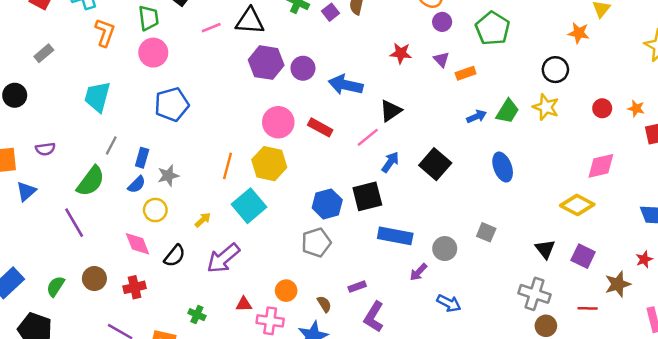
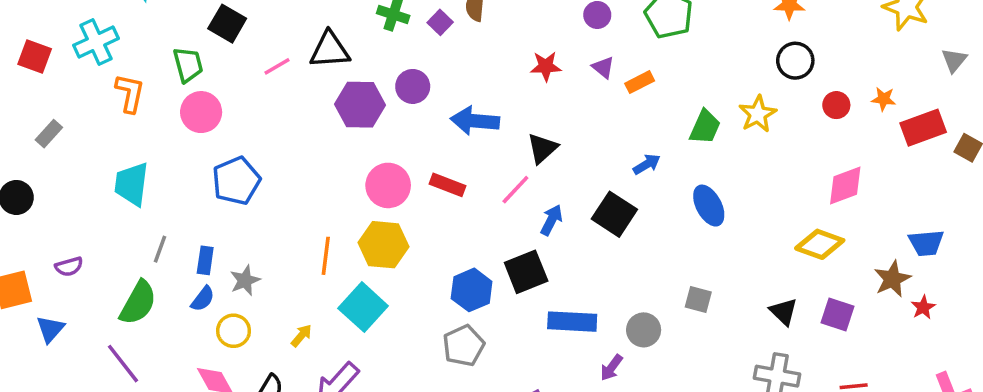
purple circle: (303, 68) -> (413, 86), moved
black circle: (555, 70) -> (795, 61), moved
yellow star: (546, 107) -> (758, 114), turned 30
blue arrow: (476, 116) -> (647, 164), moved
brown star: (618, 284) -> (892, 279), moved

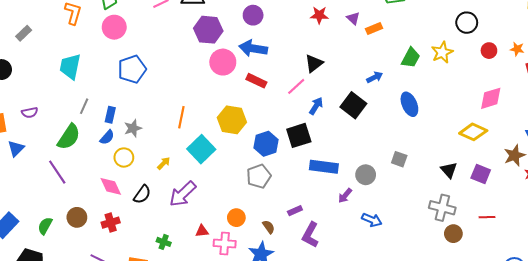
purple circle: (413, 86) -> (253, 15), moved
blue arrow: (475, 121) -> (253, 48), moved
pink circle: (388, 185) -> (223, 62), moved
yellow hexagon: (383, 245) -> (232, 120), moved

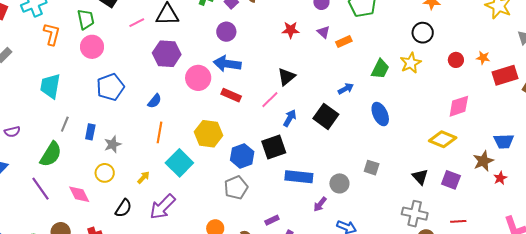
black circle: (467, 23) -> (423, 33), moved
purple hexagon: (208, 30) -> (167, 54), moved
blue semicircle: (107, 137) -> (155, 101), moved
pink diamond: (111, 186) -> (79, 194), moved

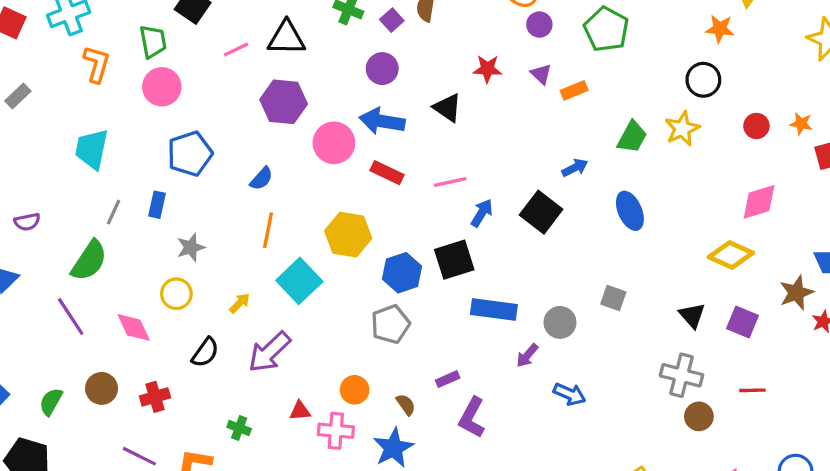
black triangle: (286, 77) -> (447, 108), moved, turned -48
pink line: (270, 100) -> (450, 182), turned 30
blue rectangle: (90, 132) -> (157, 205), moved

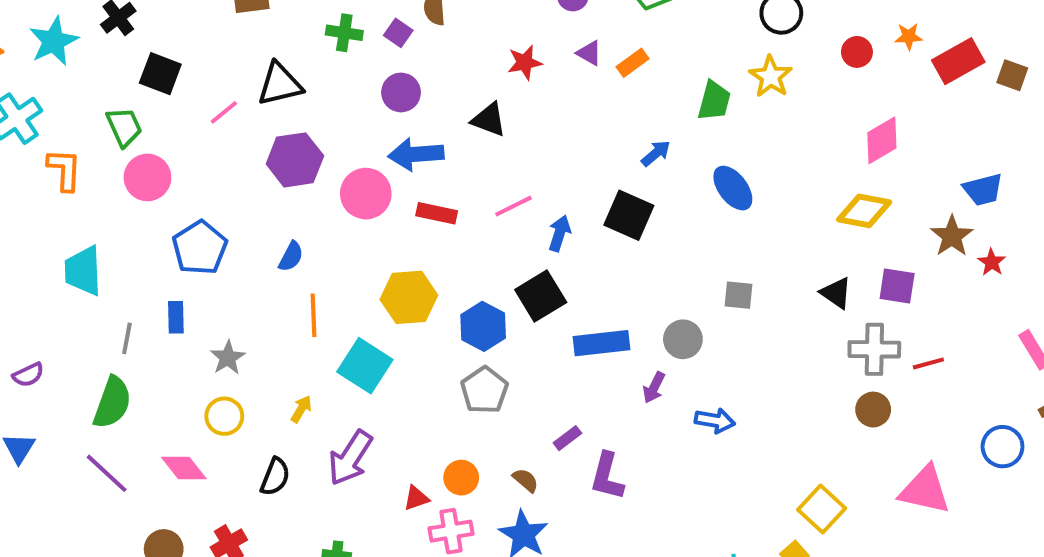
gray cross: (681, 375) -> (874, 349), moved
red triangle: (300, 411) -> (416, 498), moved

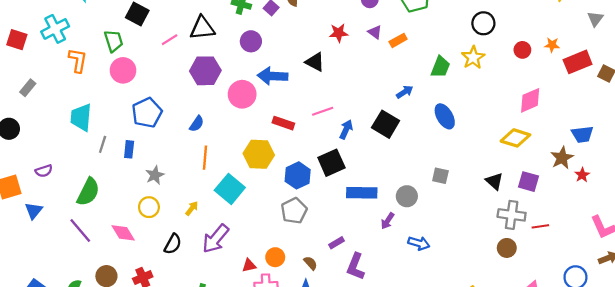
purple circle: (401, 92) -> (251, 41), moved
red rectangle: (437, 213) -> (283, 123), moved
gray line: (127, 338) -> (103, 144), moved

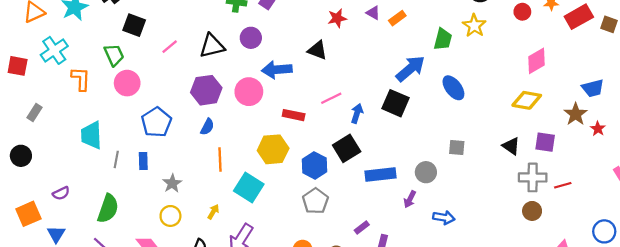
black triangle: (202, 28) -> (212, 46), moved
purple hexagon: (205, 71) -> (206, 90), moved
blue arrow: (405, 92) -> (410, 69), size x1.8

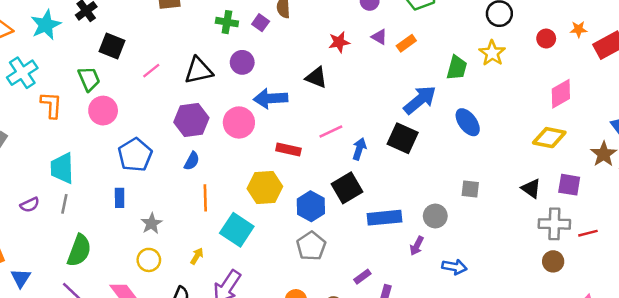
gray line: (116, 159) -> (64, 204), moved
purple semicircle: (61, 193) -> (30, 205), moved

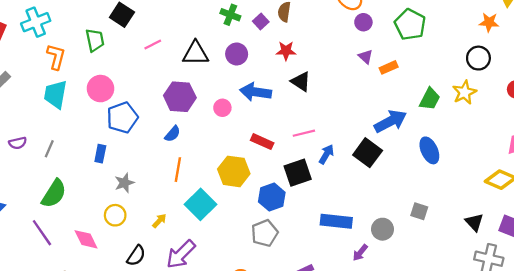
red star: (339, 42) -> (286, 51), moved
pink circle: (103, 111) -> (100, 89), moved
pink circle: (239, 122) -> (222, 108), size x0.6
cyan trapezoid: (62, 168) -> (56, 94), moved
black square: (347, 188) -> (298, 173), moved

